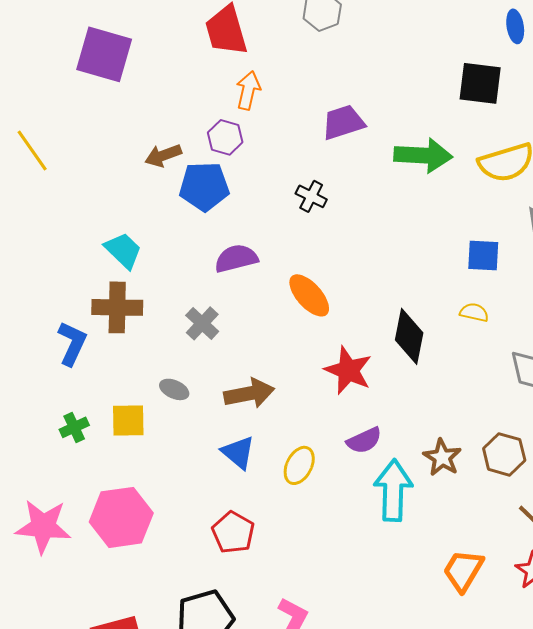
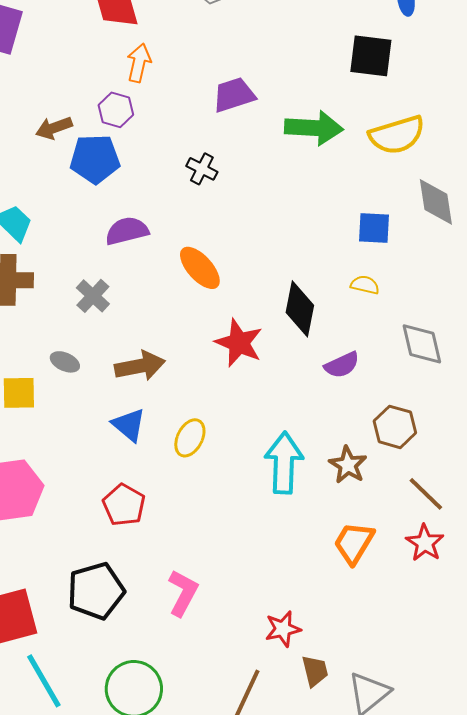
purple semicircle: (364, 440) -> (342, 365), moved
brown star: (442, 457) -> (348, 465), moved

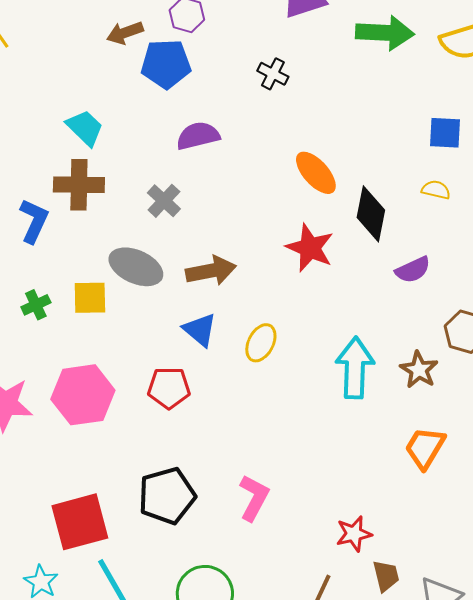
orange ellipse: (200, 268) -> (316, 173), moved
gray ellipse: (65, 362) -> (136, 267), size x1.8
red pentagon: (124, 505) -> (169, 388), moved, turned -30

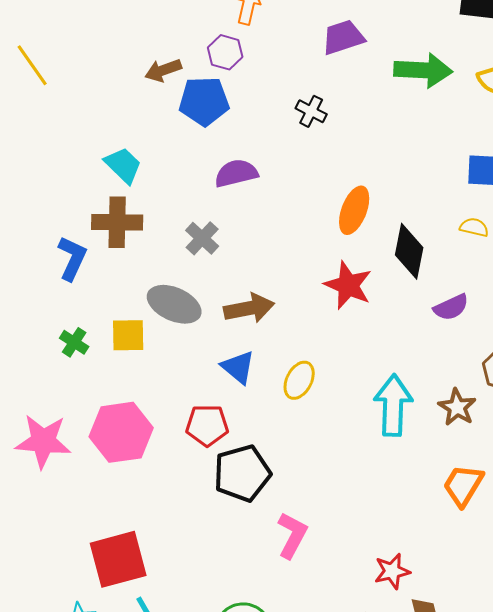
orange ellipse: (316, 173) -> (354, 210), turned 63
green cross: (36, 305) -> (74, 342), turned -32
black pentagon: (167, 496) -> (242, 473), moved

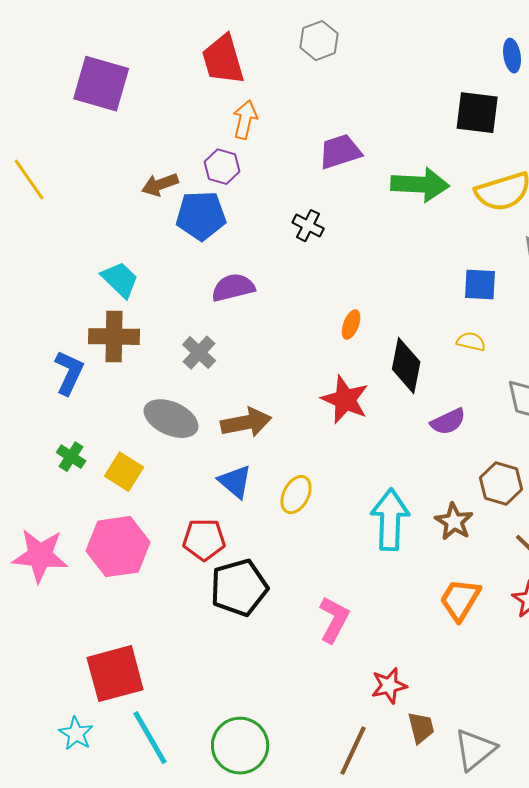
orange ellipse: (354, 210) -> (351, 325), size x0.6
yellow square: (128, 335) -> (124, 472), moved, turned 33
pink L-shape: (292, 535) -> (334, 620), moved

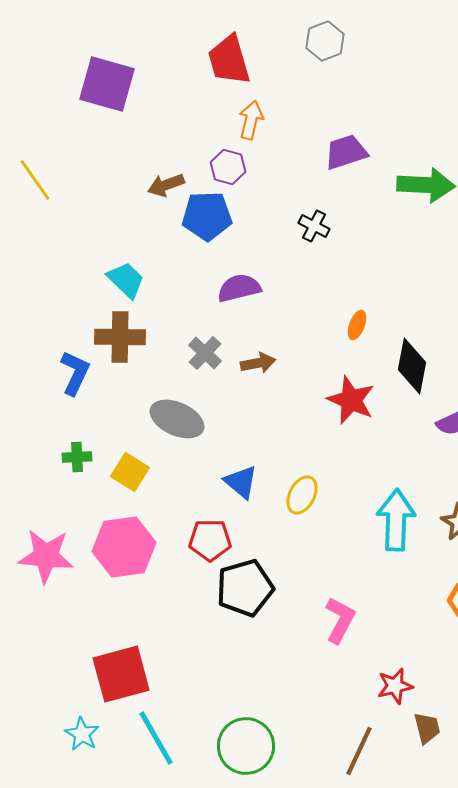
brown arrow: (246, 423) -> (258, 363), moved, size x0.7
green cross: (71, 457) -> (77, 457), turned -36

